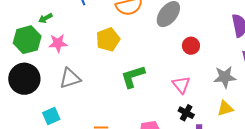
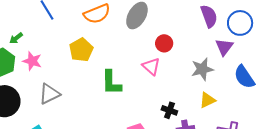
pink star: (58, 43) -> (32, 61), turned 30
green L-shape: (133, 77) -> (111, 83), turned -64
pink triangle: (181, 85) -> (151, 66), moved

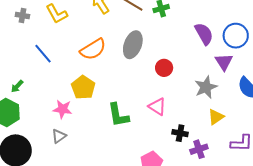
pink star: (32, 61) -> (62, 109), moved
pink triangle: (151, 66) -> (157, 106), moved
gray triangle: (49, 94) -> (59, 136), size x0.7

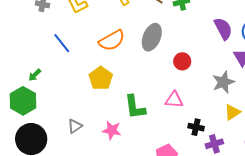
pink triangle: (157, 106) -> (174, 100), turned -30
pink star: (62, 109) -> (112, 130), moved

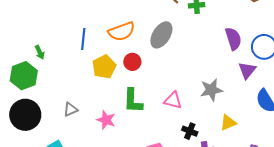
blue line: (62, 43) -> (83, 39), moved, turned 35
red circle: (182, 61) -> (132, 62), moved
green arrow: (35, 75) -> (40, 52), turned -80
gray star: (223, 82) -> (211, 90), moved

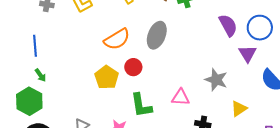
blue line: (83, 39) -> (35, 46), moved
gray star: (211, 90) -> (216, 80), turned -30

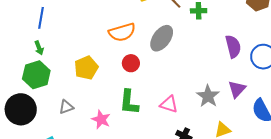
purple triangle: (248, 54) -> (237, 89), moved
yellow pentagon: (107, 77) -> (86, 68), moved
green hexagon: (29, 101) -> (36, 75), moved

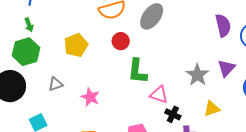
green L-shape: (129, 102) -> (137, 71), moved
pink triangle: (169, 104) -> (159, 95), moved

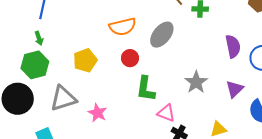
gray star: (197, 75) -> (196, 82), moved
gray triangle: (55, 84) -> (63, 99), size x1.8

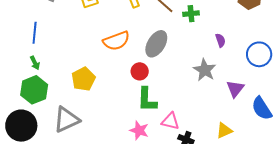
purple semicircle: (233, 46) -> (220, 40), moved, size x0.6
red circle: (130, 58) -> (140, 71), moved
gray star: (196, 82) -> (205, 70), moved
pink star: (97, 113) -> (139, 130), moved

